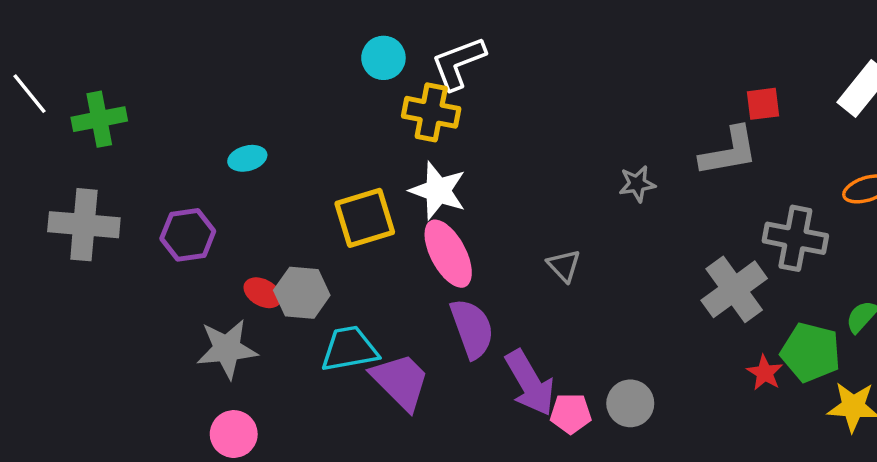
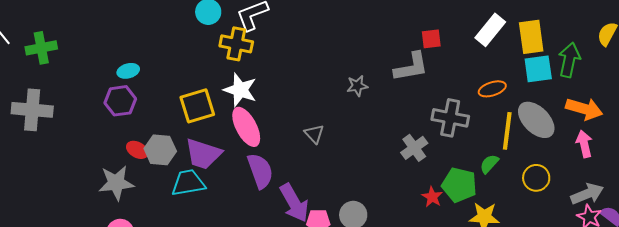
purple hexagon: (188, 235) -> (120, 101), moved
gray cross: (734, 289) -> (414, 148), size x0.7
purple trapezoid: (401, 381) -> (203, 154), moved, turned 153

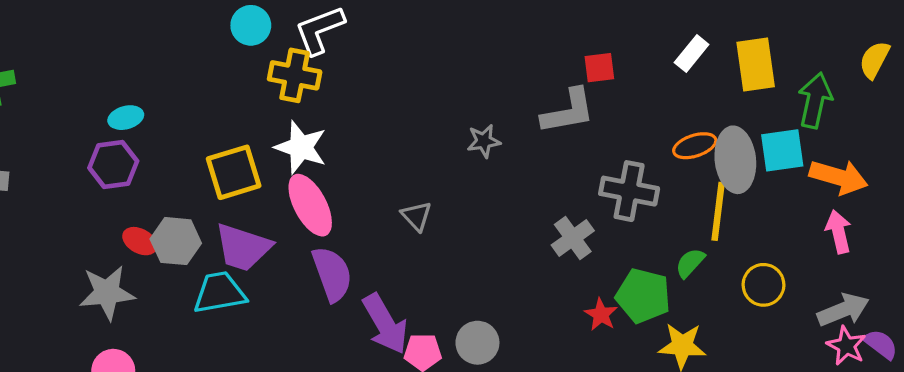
white rectangle: (490, 30) -> (692, 53), size x0.7
cyan square: (538, 69) -> (782, 150), moved
gray ellipse: (536, 120) -> (735, 160), moved, turned 39

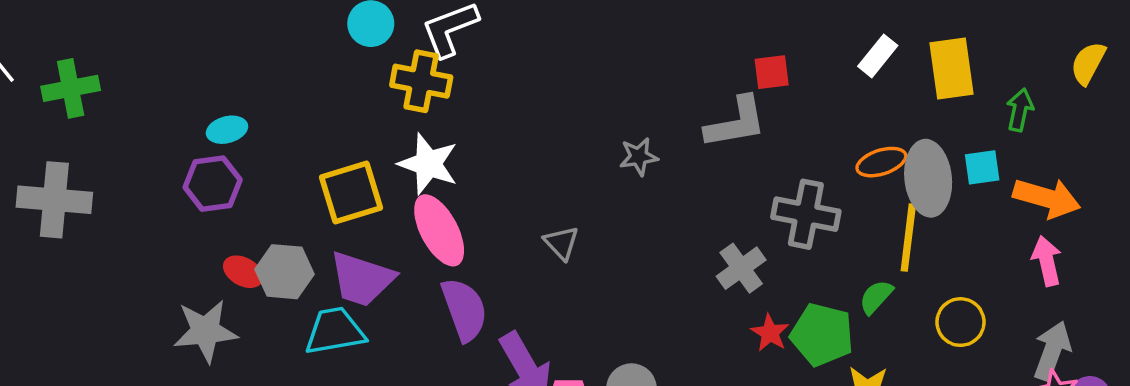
green arrow: (815, 100) -> (1020, 110), size x0.7
cyan square: (782, 150) -> (982, 167), size x0.7
gray arrow: (843, 310) -> (1052, 351), turned -48
red star: (601, 315) -> (770, 333), moved

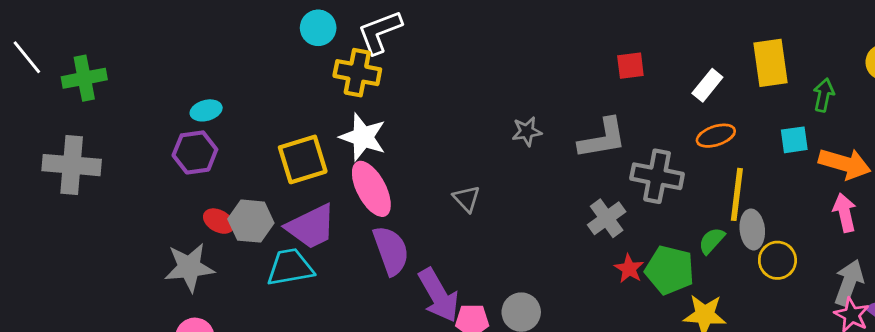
white rectangle: (878, 56) -> (707, 85), moved
gray L-shape: (736, 122) -> (602, 138), moved
gray ellipse: (928, 178) -> (752, 229), moved, size x0.7
purple trapezoid: (362, 279) -> (311, 227), turned -44

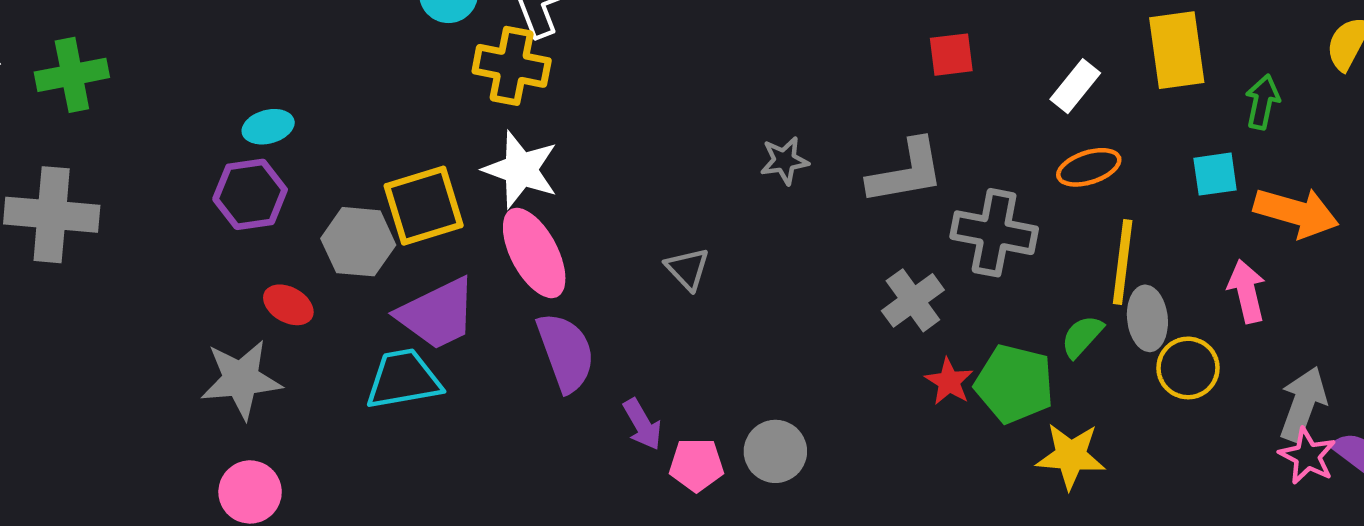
pink arrow: (845, 213) -> (1247, 291), moved
gray hexagon: (251, 221) -> (358, 242), moved
purple arrow: (439, 295) -> (642, 424), size x0.6

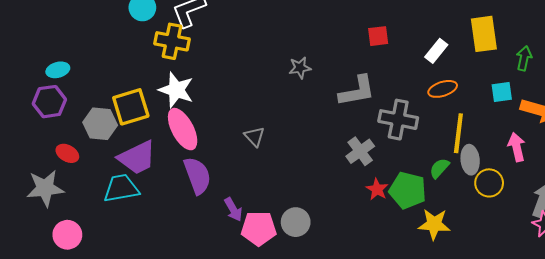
gray star: (784, 161) -> (300, 68), moved
pink pentagon: (696, 465) -> (259, 228), size x1.4
pink circle: (250, 492) -> (67, 235), moved

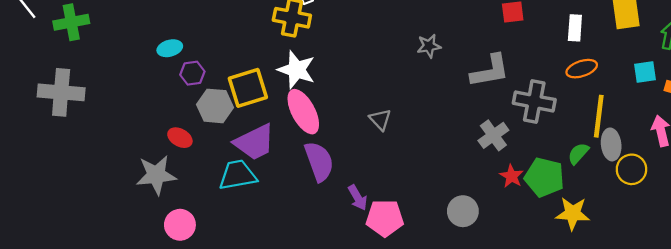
white rectangle: (436, 51) -> (575, 28), turned -35
purple hexagon: (49, 102) -> (192, 73), moved, size x0.7
gray circle: (296, 222) -> (463, 211), moved

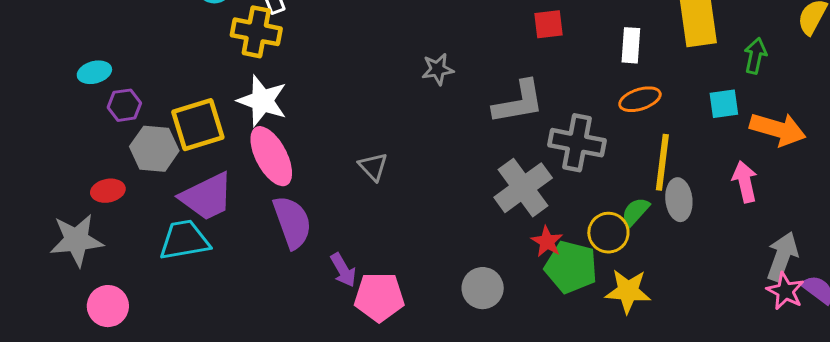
gray cross: (493, 135) -> (523, 188), size x1.4
red ellipse: (180, 138) -> (108, 191), turned -40
yellow circle: (631, 169) -> (608, 233), moved
green pentagon: (544, 177) -> (571, 267), moved

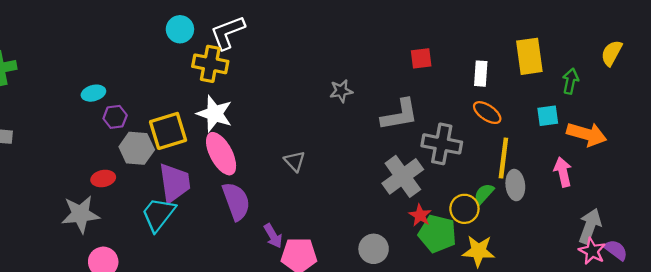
orange ellipse: (640, 99) -> (487, 113), turned 52
purple trapezoid: (207, 197) -> (175, 183), turned -72
cyan trapezoid: (184, 240) -> (158, 214), turned -42

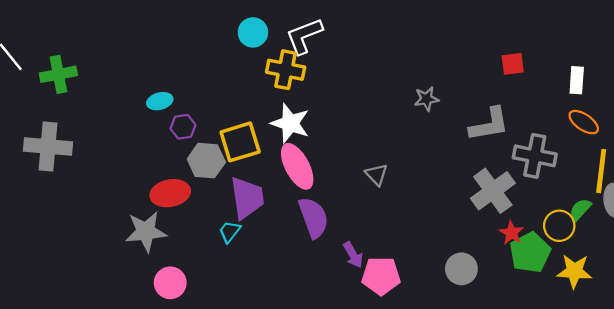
red ellipse: (103, 179) -> (170, 193), size x1.5
cyan trapezoid: (158, 214) -> (230, 232), size x0.6
green pentagon: (437, 234) -> (530, 253), turned 30

